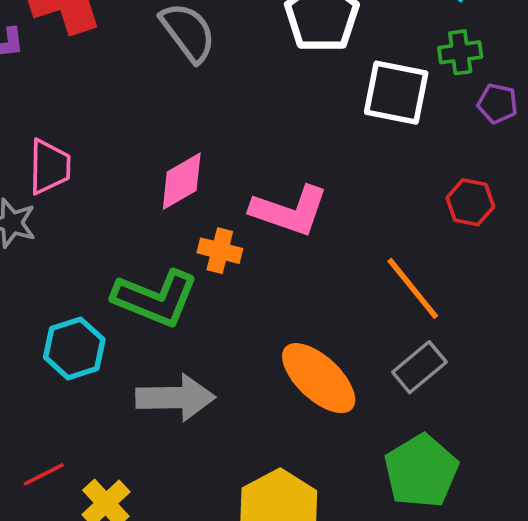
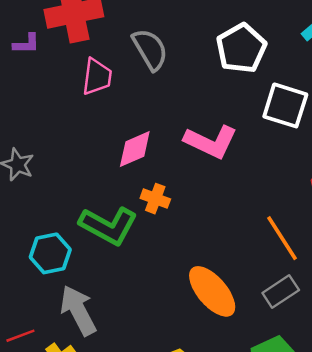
pink trapezoid: (49, 167) -> (97, 77), moved
pink L-shape: (289, 211) -> (211, 142), moved
gray arrow: (175, 398) -> (78, 310), moved, turned -123

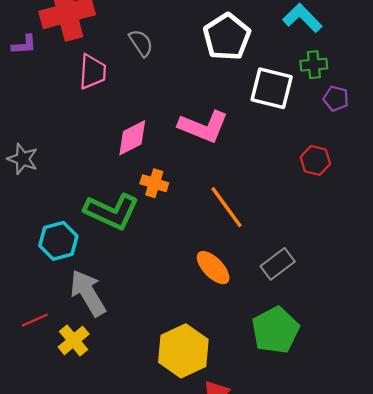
gray semicircle: (150, 49) -> (141, 43), size x0.7
orange line: (282, 238) -> (226, 207), moved
orange ellipse: (212, 291) -> (213, 268), size x0.7

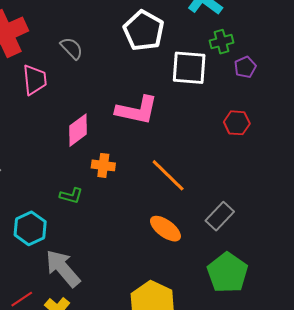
purple pentagon: (336, 98) -> (245, 67), turned -30
green L-shape: (112, 211) -> (71, 196), size x0.5

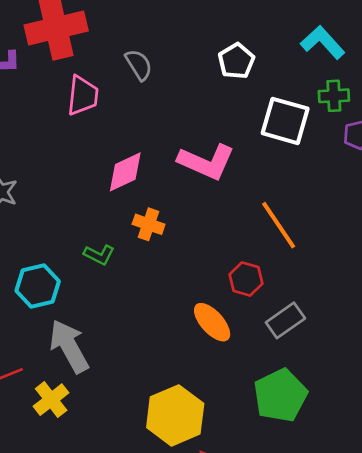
white pentagon: (144, 31) -> (236, 61), size x0.7
red hexagon: (237, 123) -> (246, 279), moved
orange line: (168, 175) -> (279, 225), moved

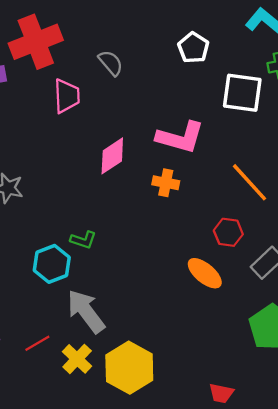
orange cross: (149, 224) -> (166, 183), moved
green L-shape: (99, 255) -> (83, 240), moved
yellow hexagon: (175, 415) -> (129, 368), moved

